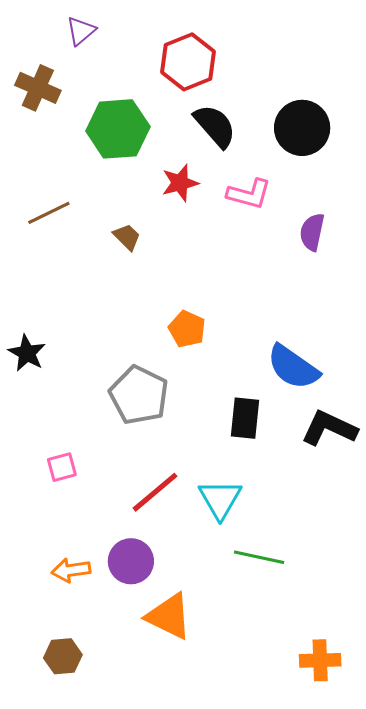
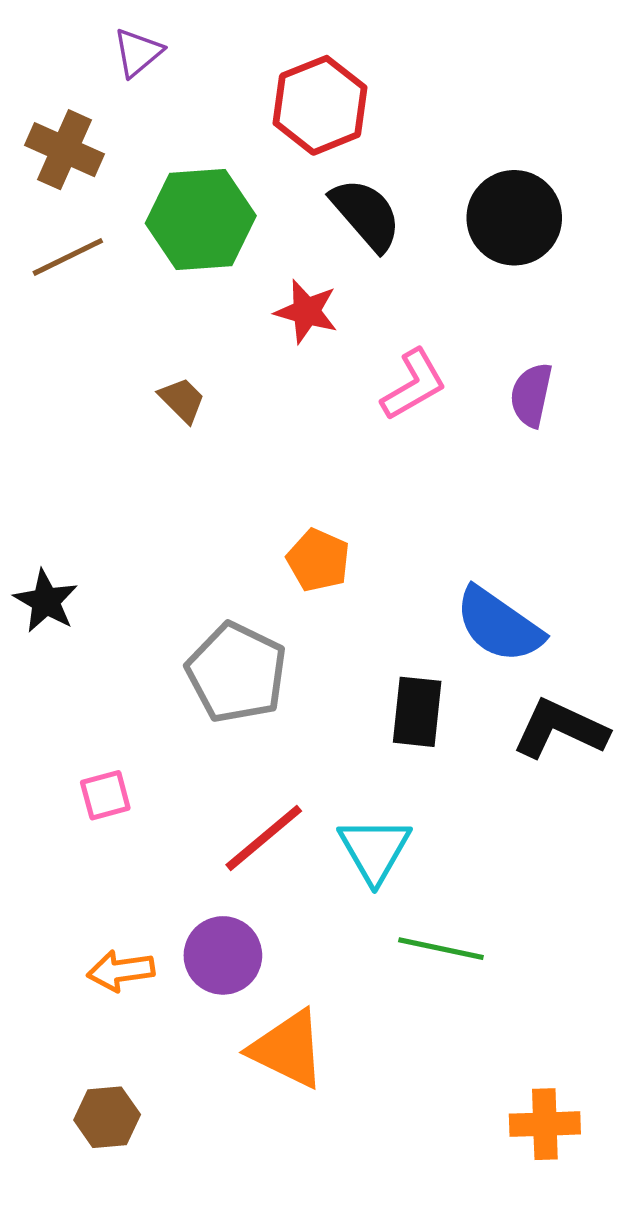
red star: (180, 183) -> (306, 311), turned 30
pink L-shape: (249, 194) -> (414, 385), moved, turned -45
brown line: (49, 213) -> (68, 257), moved
brown trapezoid: (127, 237) -> (182, 400), moved

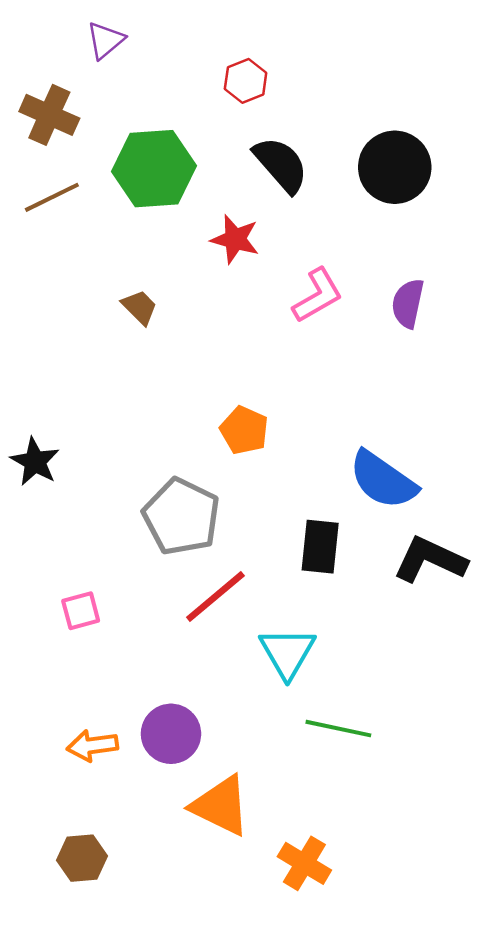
red hexagon: (320, 105) -> (246, 81), size x0.6
red line: (264, 838) -> (215, 596), moved
orange cross: (545, 1124) -> (304, 863), moved, turned 33

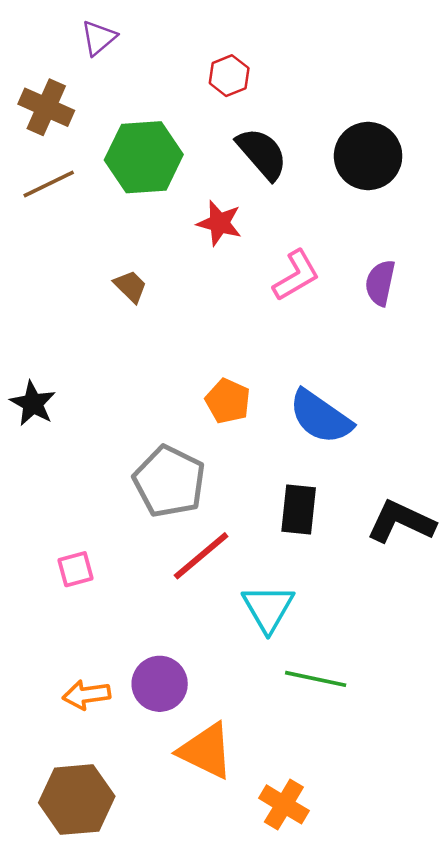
black star: (35, 462) -> (33, 403), moved
blue semicircle: (383, 480) -> (321, 417), moved
brown hexagon: (82, 858) -> (77, 800), size x1.6

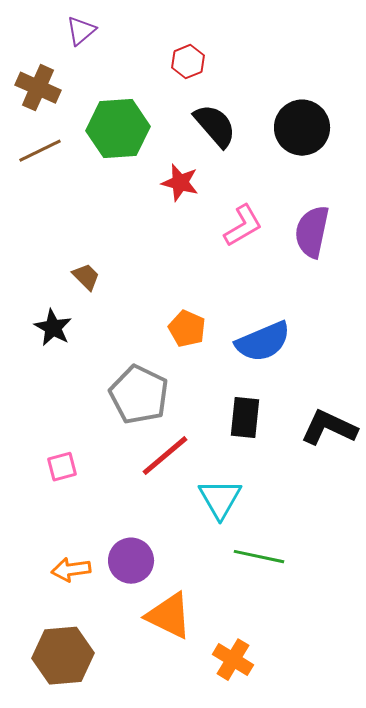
purple semicircle: (380, 283) -> (312, 232), size x1.4
brown trapezoid: (130, 286) -> (86, 277), moved
black star: (33, 403) -> (53, 328), moved
blue semicircle: (321, 417) -> (263, 342), turned -58

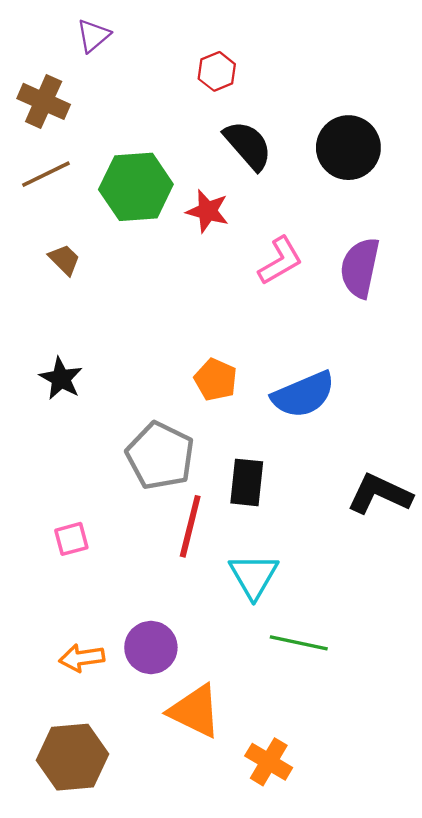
green hexagon: (118, 129) -> (136, 187), moved
brown trapezoid: (86, 277) -> (64, 260), moved
black rectangle: (245, 418) -> (247, 482), moved
red line: (165, 456) -> (190, 526), turned -36

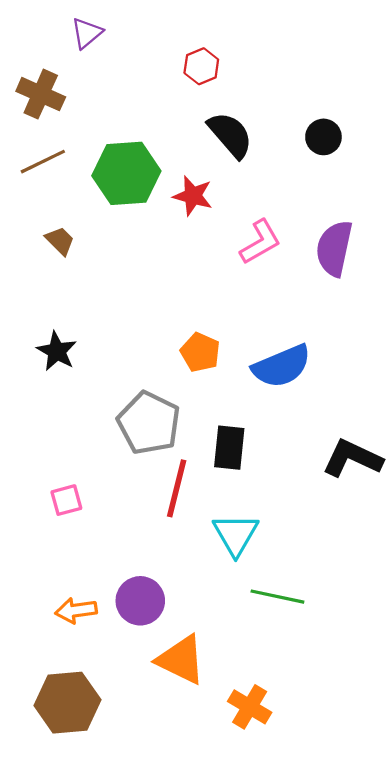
black circle: (348, 148) -> (323, 137), size x0.6

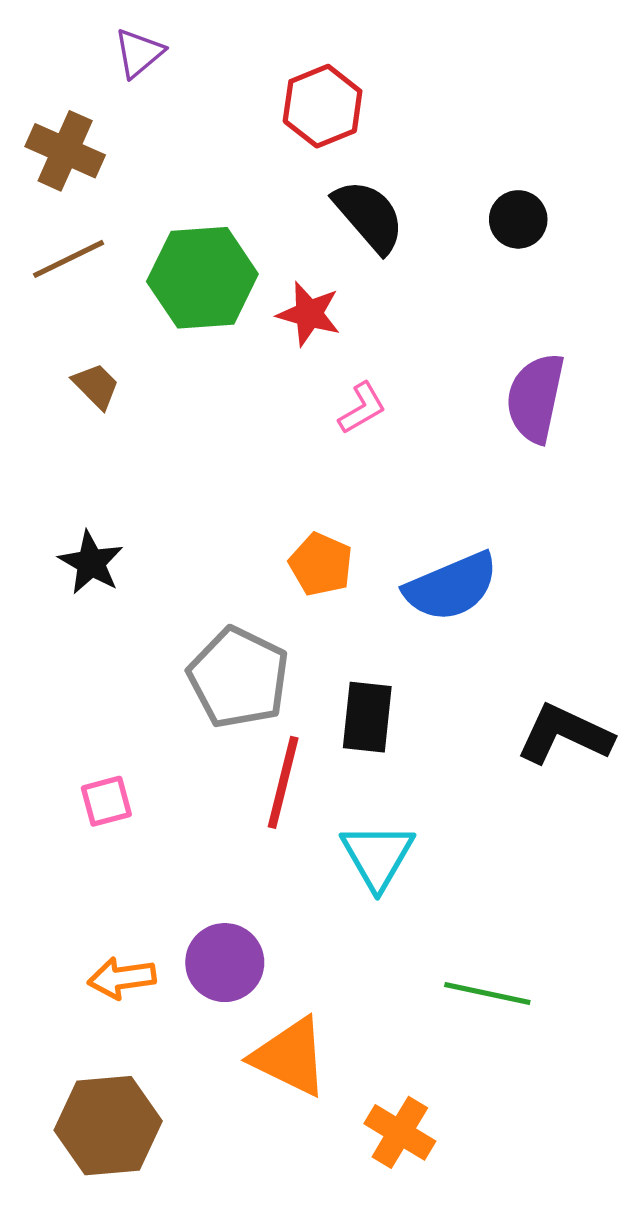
red hexagon: (201, 66) -> (323, 106), size x1.4
pink L-shape: (260, 242) -> (362, 408), moved, size x0.7
green line: (277, 597) -> (487, 993), moved

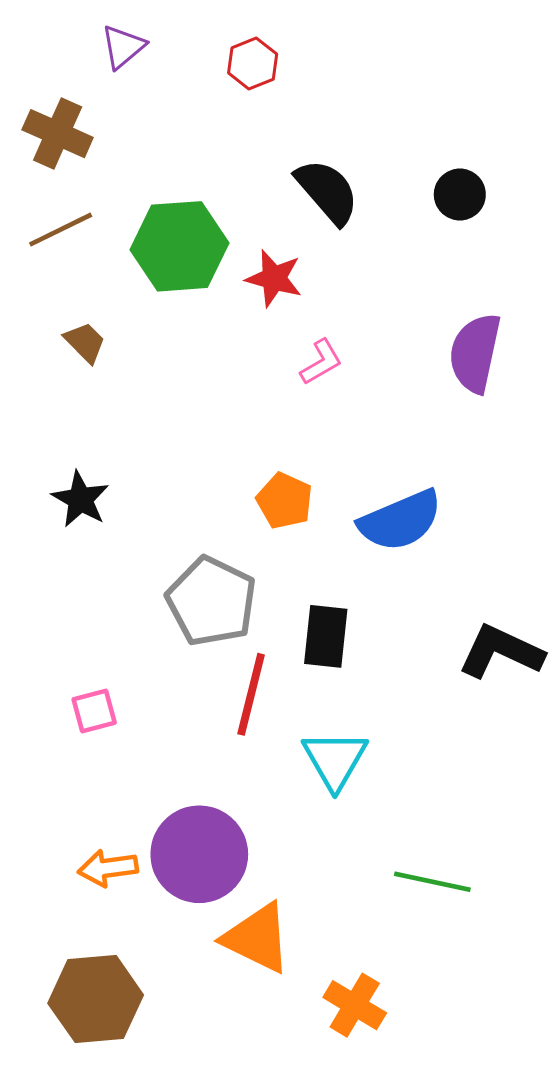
red hexagon: (323, 106) -> (253, 63), moved, size x0.7
purple circle: (225, 963) -> (199, 854), size x1.4

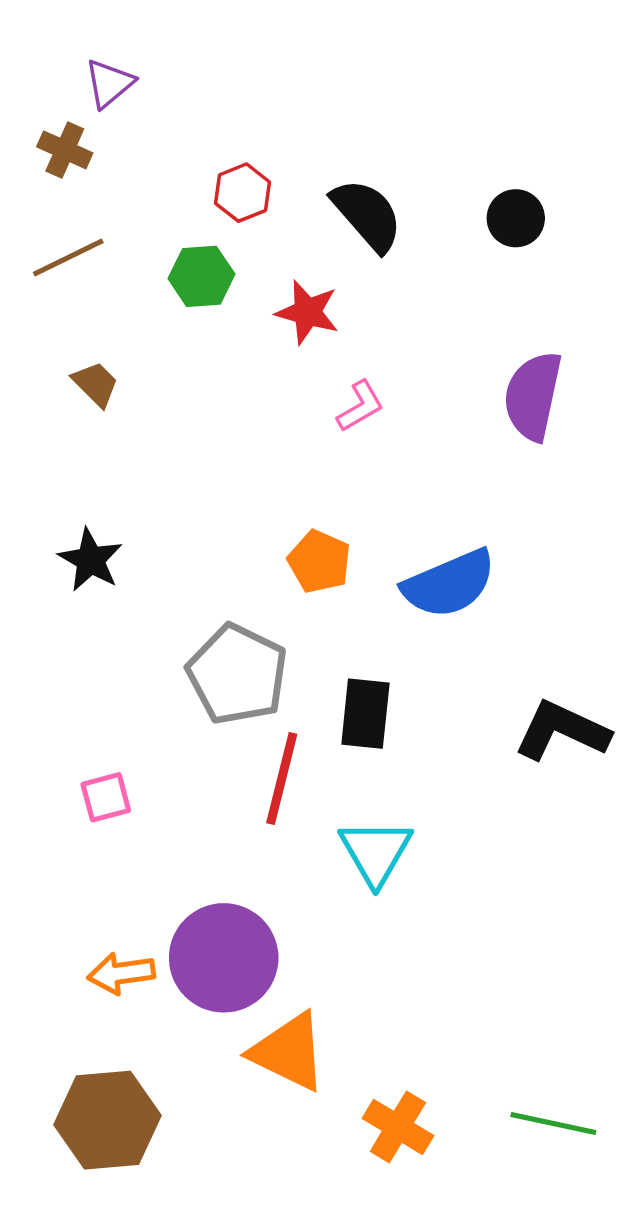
purple triangle: (123, 47) -> (109, 83), moved
red hexagon: (253, 63) -> (242, 193), moved
brown cross: (58, 134) -> (65, 150), size x0.7
green hexagon: (179, 246) -> (201, 276), size x0.6
green line: (432, 882) -> (553, 1124), moved

